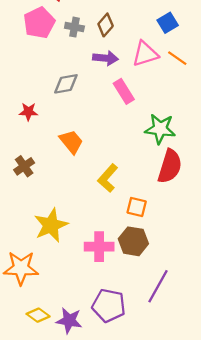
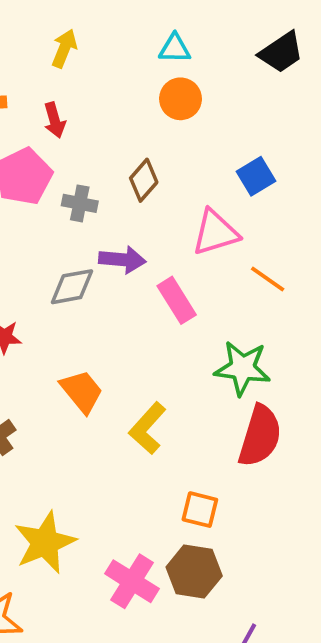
gray cross: (74, 27) -> (80, 203), moved
purple arrow: (106, 58) -> (122, 260), moved
orange line: (177, 58) -> (268, 279), moved
yellow L-shape: (108, 178) -> (148, 428), moved
pink cross: (99, 247) -> (132, 581), turned 32

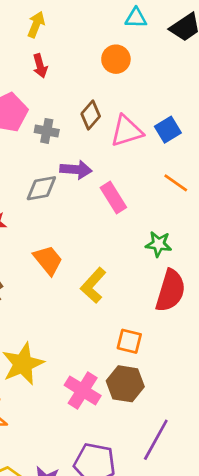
cyan triangle: (175, 48) -> (136, 18), moved
red arrow: (55, 120) -> (40, 66), moved
blue square: (256, 176) -> (168, 130), moved
pink triangle: (215, 232) -> (127, 131), moved
green star: (242, 368) -> (159, 244), size x0.7

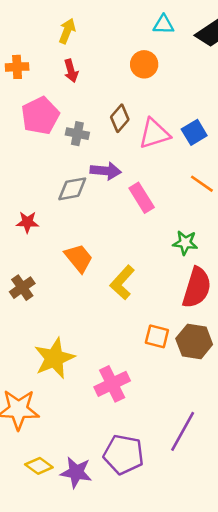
brown hexagon: (125, 384) -> (194, 341), moved
pink cross: (83, 390) -> (112, 384), turned 32

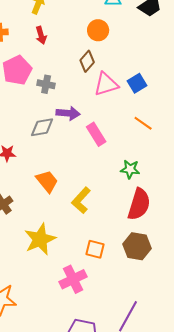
brown diamond: (120, 118) -> (87, 61), moved
orange square: (157, 336) -> (95, 249), moved
yellow star: (54, 358) -> (40, 239), moved

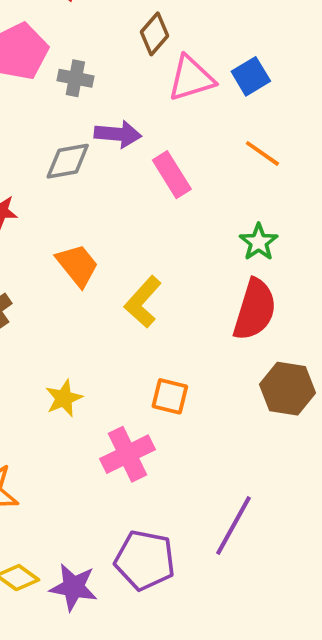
green star: (130, 169) -> (259, 242), moved, turned 30
yellow star: (40, 239) -> (64, 398), moved, size x0.6
brown hexagon: (137, 246) -> (287, 389), moved

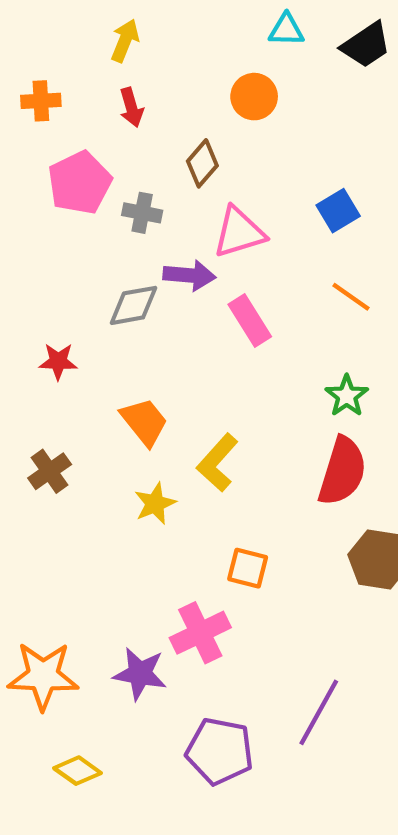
brown diamond: (154, 34) -> (202, 163), moved
pink triangle: (191, 78) -> (239, 232), moved
yellow star: (64, 398) -> (155, 504), moved
purple star: (74, 587) -> (140, 674), moved

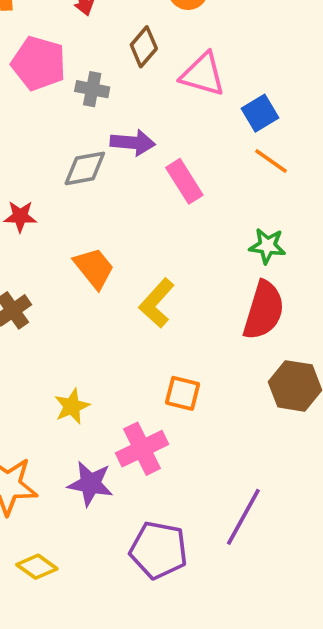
pink pentagon: (80, 183) -> (39, 63), turned -30
blue square: (338, 211) -> (260, 113), moved
pink triangle: (239, 232) -> (203, 74), moved, turned 33
green star: (347, 396) -> (267, 246), turned -30
yellow star: (155, 504) -> (72, 406), moved

